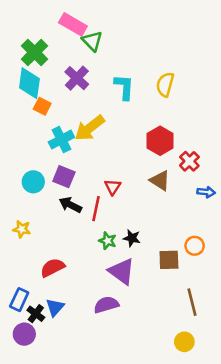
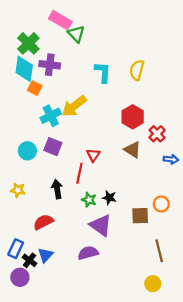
purple cross: (77, 78) -> (50, 65), moved, turned -36
black arrow: (70, 205) -> (57, 189), moved, turned 54

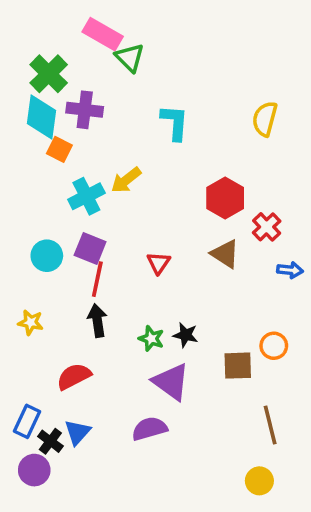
yellow semicircle: (137, 70) -> (265, 119), moved
yellow arrow: (74, 106) -> (126, 180), size x0.7
red line: (79, 173) -> (97, 279), moved

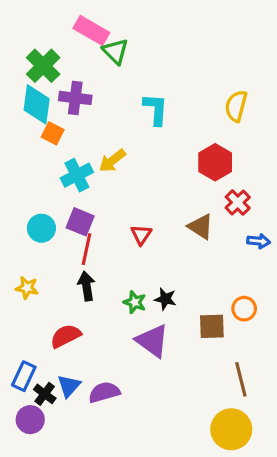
red hexagon: (225, 198) -> (215, 162), moved
purple semicircle: (150, 429) -> (104, 392), moved
yellow circle: (259, 481) -> (231, 429), size x1.6

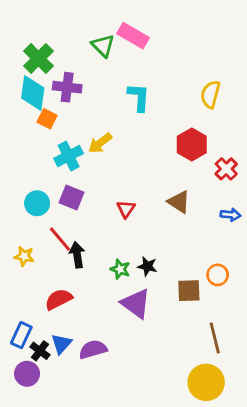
pink rectangle: (91, 30) -> (133, 36), moved
red cross: (238, 202) -> (226, 169), moved
red line: (87, 249) -> (60, 239), moved, turned -52

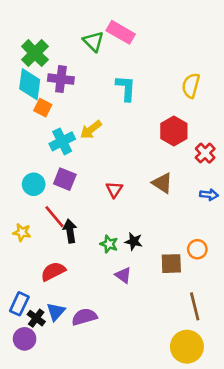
purple triangle: (136, 304) -> (123, 275), size x0.6

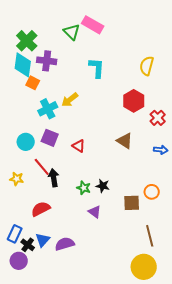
red triangle: (114, 189) -> (79, 146), moved, turned -32

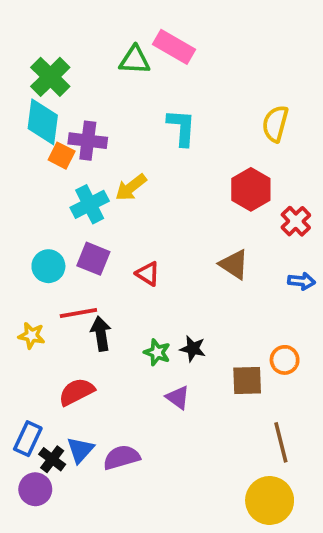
green triangle: (72, 32) -> (135, 60), turned -42
purple cross: (47, 61) -> (88, 141), moved
red line: (42, 167) -> (78, 313), turned -60

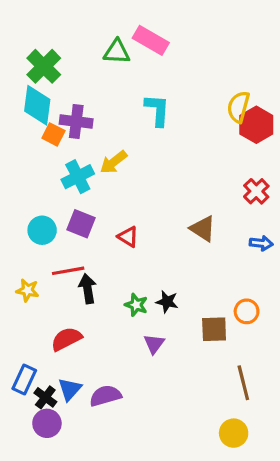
red hexagon: (251, 189) -> (256, 125), moved
purple triangle: (178, 397) -> (154, 344), turned 30
purple circle: (35, 489) -> (47, 423), moved
yellow circle: (270, 500) -> (234, 433), size x0.7

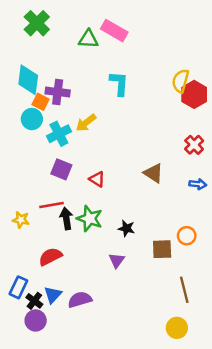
green cross: (44, 66) -> (37, 23), moved
cyan circle: (42, 230) -> (32, 119), moved
green star: (136, 305) -> (90, 219), moved, size x1.5

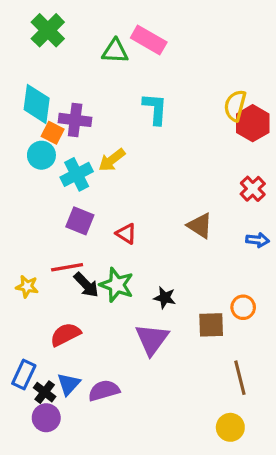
black arrow: (66, 219) -> (86, 285), turned 145
purple triangle: (117, 260) -> (152, 339), size x1.6

